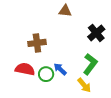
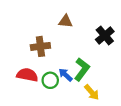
brown triangle: (65, 11) -> (65, 21), moved
green L-shape: (90, 64) -> (82, 69), moved

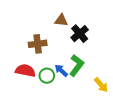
black cross: (105, 36) -> (80, 34), moved
yellow arrow: (92, 92) -> (101, 85), moved

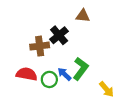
brown triangle: (61, 20) -> (83, 16), moved
black cross: (80, 34) -> (59, 35), moved

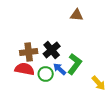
black cross: (59, 35) -> (52, 50), moved
brown cross: (40, 46) -> (29, 52), moved

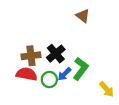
brown triangle: (77, 15) -> (83, 16), turned 32
blue arrow: (60, 69) -> (64, 74), turned -88

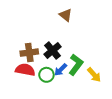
brown triangle: (83, 16) -> (66, 15), moved
yellow arrow: (107, 89) -> (94, 75), moved

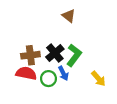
green L-shape: (76, 65) -> (74, 55), moved
blue arrow: (61, 70) -> (63, 73), turned -72

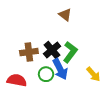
red semicircle: (26, 73) -> (17, 80), moved
blue arrow: (63, 73) -> (60, 69), size x1.5

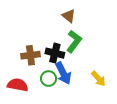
black cross: (52, 50) -> (55, 53), turned -36
green L-shape: (70, 52) -> (74, 41), moved

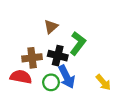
brown triangle: (69, 16) -> (51, 27), moved, turned 40
red semicircle: (18, 85) -> (21, 77), moved

